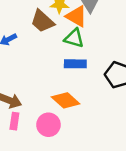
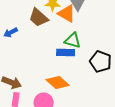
green triangle: (74, 38) -> (73, 41), moved

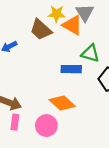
green triangle: (73, 41) -> (90, 53), moved

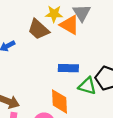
green triangle: (90, 53) -> (87, 86), moved
orange diamond: (62, 103) -> (60, 101), turned 45

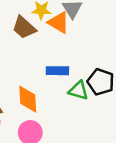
orange diamond: (60, 101) -> (28, 99), moved

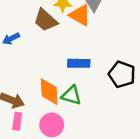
green triangle: (78, 90) -> (71, 95), moved

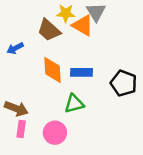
orange diamond: (49, 92) -> (53, 70), moved
green triangle: (71, 95) -> (74, 104), turned -30

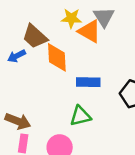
brown trapezoid: (49, 30) -> (35, 37), moved
orange diamond: (53, 70) -> (57, 57), moved

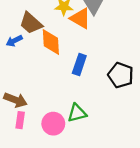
blue rectangle: (88, 82) -> (79, 64), turned -72
green triangle: (80, 116) -> (77, 113), moved

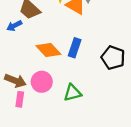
orange diamond: (51, 42) -> (48, 50), moved, turned -40
pink circle: (53, 124) -> (42, 82), moved

